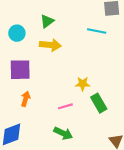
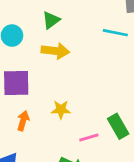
yellow star: (83, 84) -> (61, 110), moved
pink line: (65, 106) -> (89, 137), moved

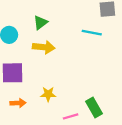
orange arrow: (23, 121) -> (18, 103), turned 72

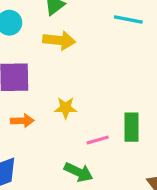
green rectangle: (94, 107) -> (131, 127), turned 30

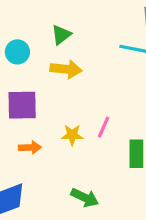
pink line: (98, 140) -> (104, 127), moved, turned -50

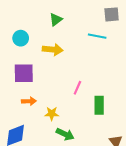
green triangle: (61, 35) -> (56, 20), moved
yellow star: (72, 135) -> (52, 114), moved

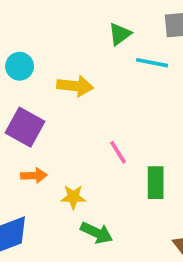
green triangle: (56, 20) -> (120, 34), moved
purple square: (24, 73) -> (25, 127), turned 30
pink line: (77, 88) -> (118, 152), turned -56

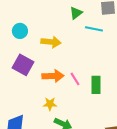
orange arrow: (34, 175) -> (53, 76), moved, size x1.5
green rectangle: (156, 183) -> (96, 85), moved

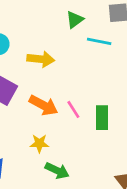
orange arrow: (53, 76) -> (43, 105), turned 30

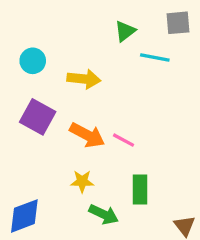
pink line: (73, 109) -> (123, 140), turned -30
green rectangle: (102, 118) -> (140, 190), moved

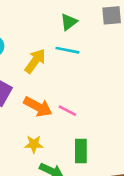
cyan line: (155, 58) -> (67, 50), moved
yellow arrow: (84, 79) -> (35, 61), turned -60

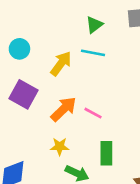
orange arrow: (38, 107) -> (64, 109), turned -72

